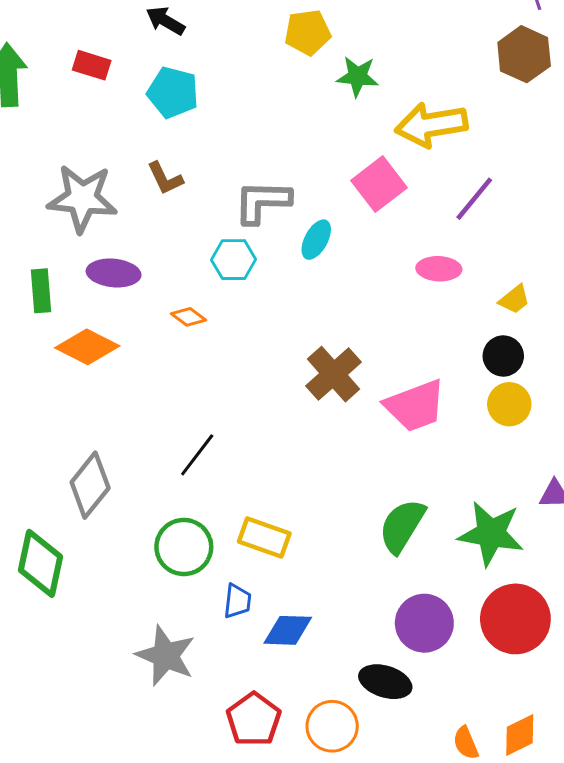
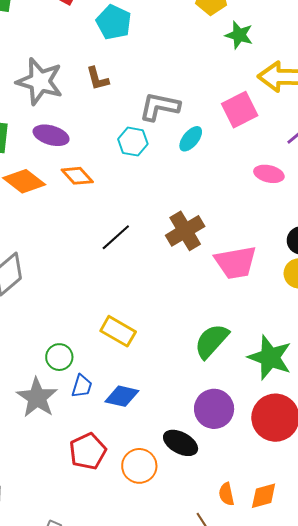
orange diamond: (188, 317) -> (77, 176), moved, size x1.4
black line: (197, 455) -> (116, 237), moved
green circle: (184, 547) -> (59, 357), moved, size x0.7
blue trapezoid: (237, 601) -> (82, 386), moved

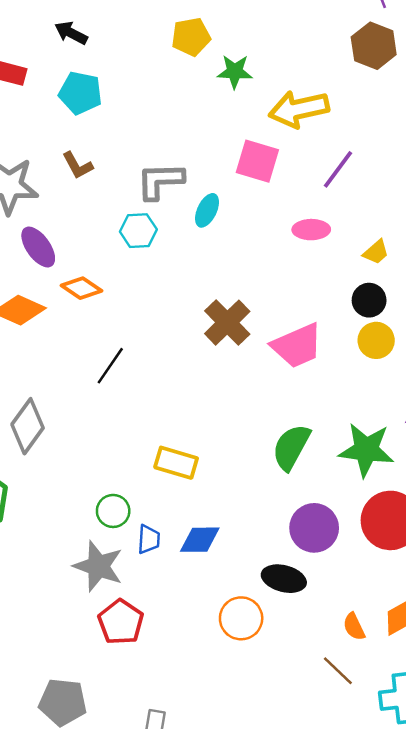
pink square: (240, 110) -> (257, 161), turned -33
purple ellipse: (51, 135) -> (38, 247), turned 52
black line: (116, 237) -> (110, 366), moved
red pentagon: (88, 451) -> (121, 622), moved

